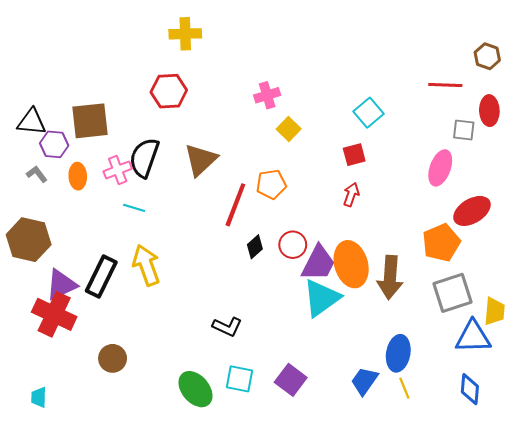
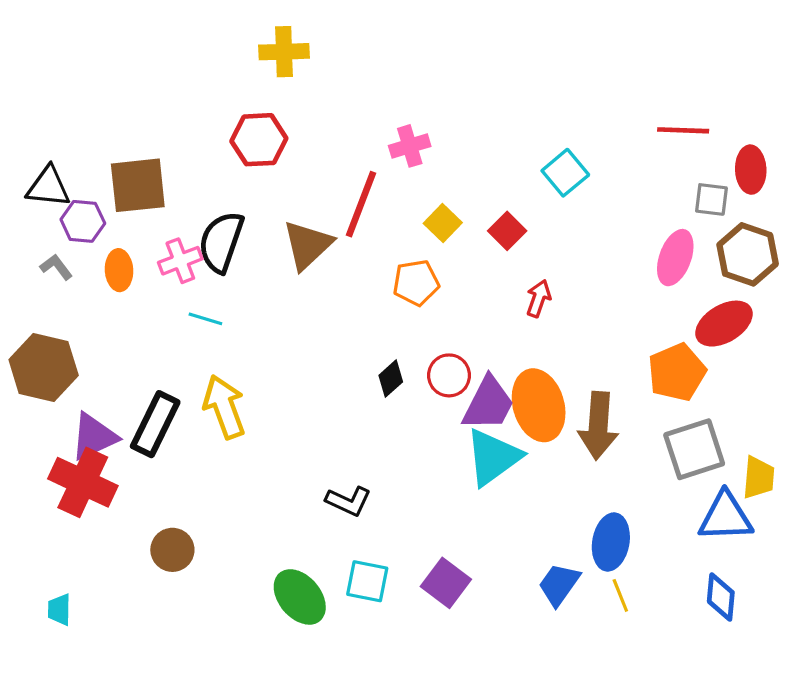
brown hexagon: (487, 56) -> (748, 254), moved, size x1.5
yellow square: (289, 129) -> (443, 223), moved
red square: (354, 155) -> (507, 231), moved, turned -30
red line: (235, 205) -> (361, 204), moved

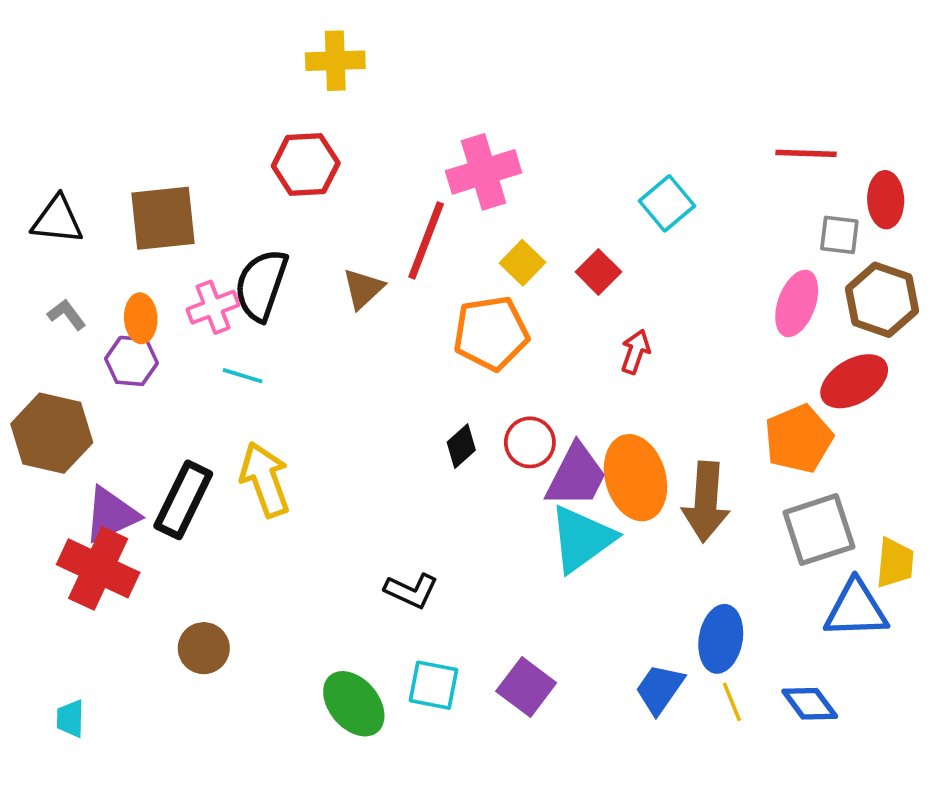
pink cross: (410, 146) -> (484, 172), size x1.5
purple hexagon: (83, 221) -> (131, 361), moved
brown triangle: (308, 245) -> (363, 289), size x0.7
orange pentagon: (416, 283) -> (491, 333), size x1.4
blue diamond: (721, 597) -> (810, 704), moved, turned -42

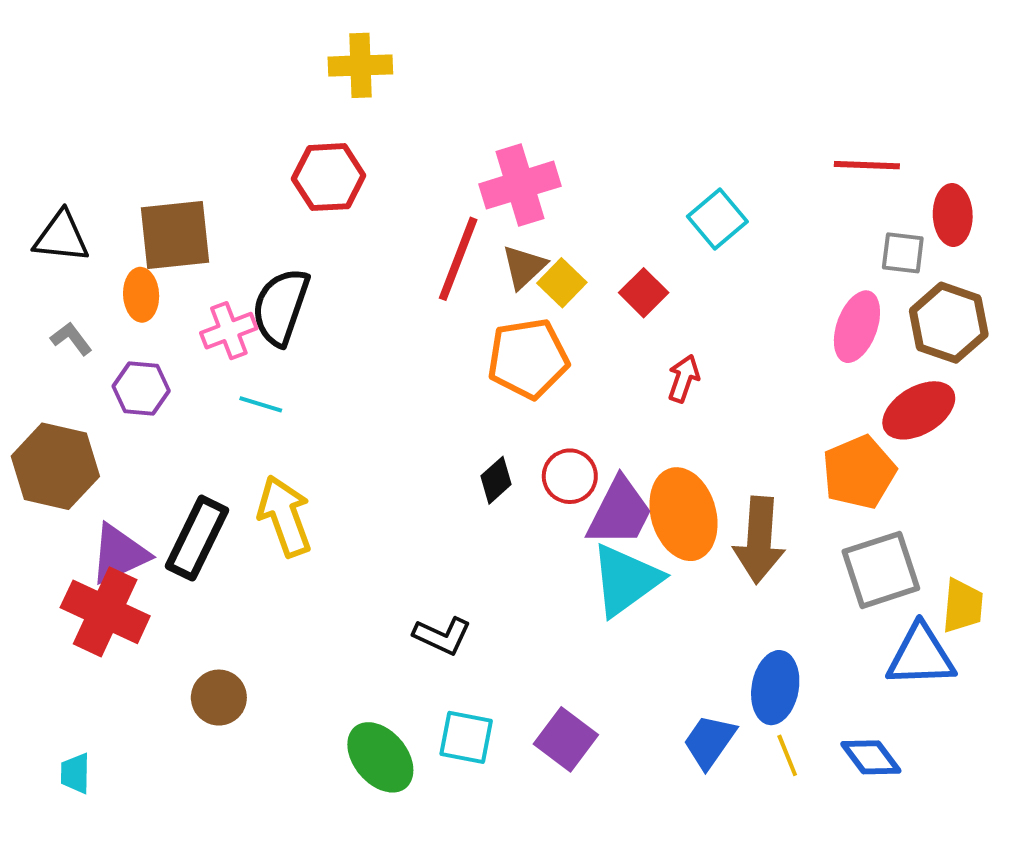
brown triangle: (363, 289) -> (524, 267), moved
orange ellipse: (141, 318) -> (141, 295), moved

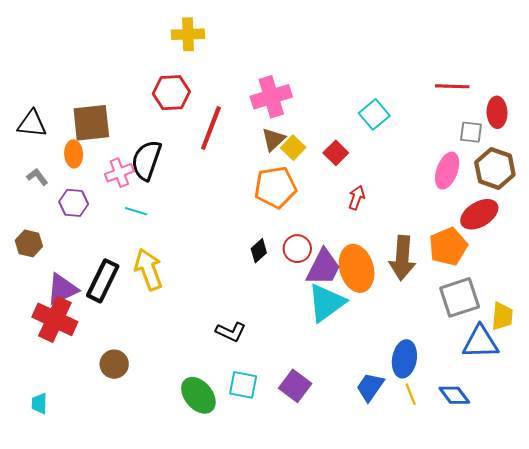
red line: (458, 259) -> (211, 128), moved
brown hexagon: (55, 466) -> (29, 243), size x0.6
brown arrow: (759, 540) -> (402, 258), moved

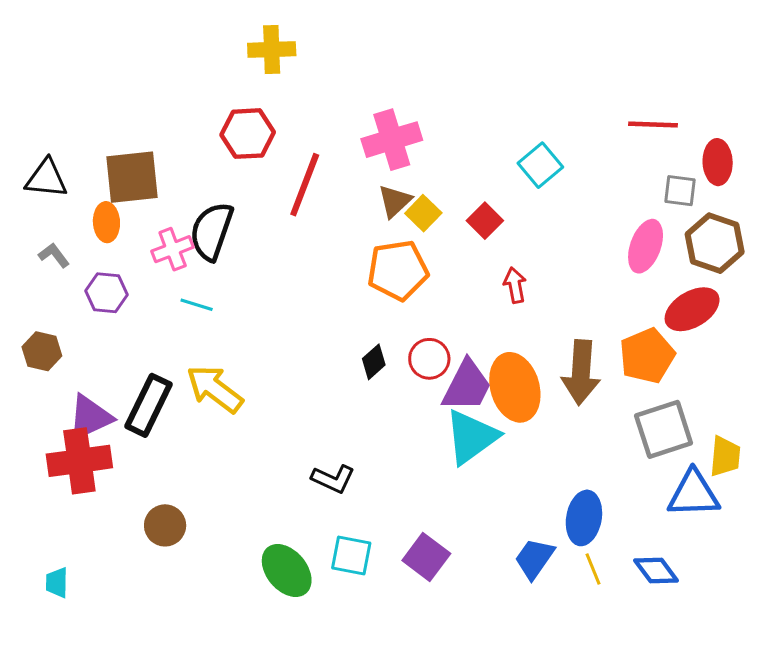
red arrow: (357, 198) -> (515, 285), turned -30
yellow arrow: (149, 269) -> (215, 389), turned -33
red cross: (55, 319) -> (79, 461), turned -33

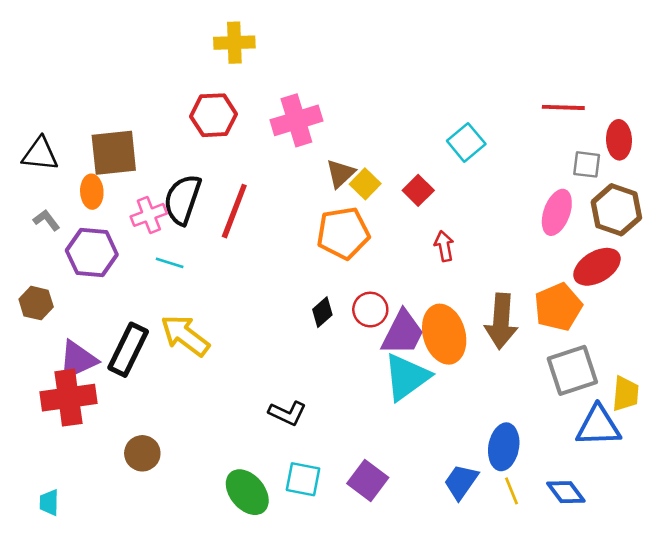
pink cross: (392, 140) -> (296, 120), moved
red line: (305, 185) -> (234, 211), moved
purple hexagon: (106, 293) -> (92, 253), size x1.4

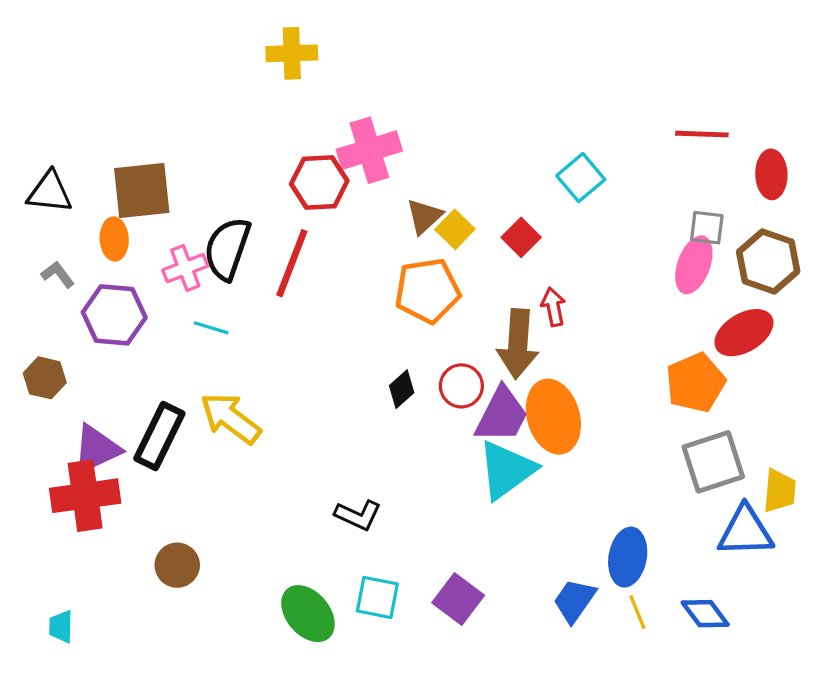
red hexagon: (214, 115) -> (319, 182), moved
gray square: (587, 164) -> (707, 228), moved
brown arrow: (501, 321) -> (518, 344), moved

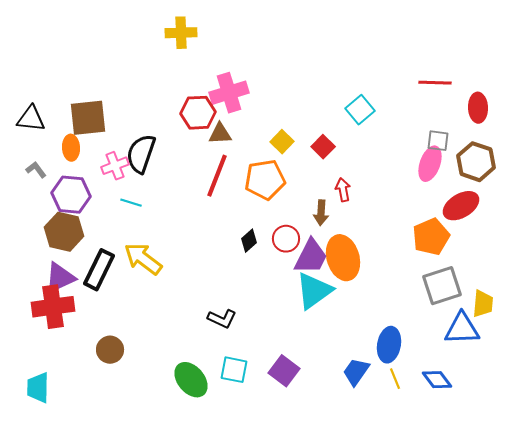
brown triangle: (424, 216) -> (220, 134), moved, turned 40
red line: (292, 263) -> (217, 176), moved
brown arrow: (518, 344) -> (321, 213), size x0.6
brown hexagon: (45, 378) -> (64, 232), moved, size x1.5
cyan trapezoid: (61, 627) -> (38, 388), size x1.5

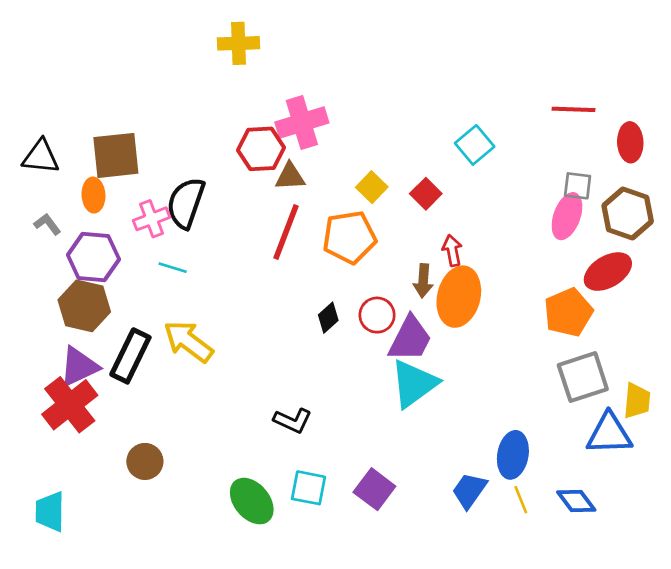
orange ellipse: (343, 258) -> (459, 297), moved, turned 30
red cross: (53, 307) -> (70, 405), turned -30

